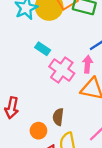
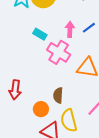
pink arrow: (87, 64) -> (70, 29), moved

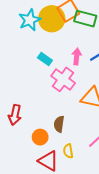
yellow semicircle: (69, 120) -> (68, 151), size x0.6

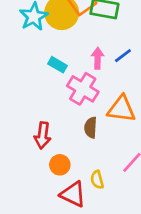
red arrow: (15, 115) -> (43, 135), moved
brown semicircle: (59, 124) -> (91, 128), moved

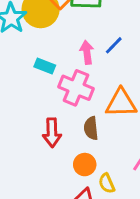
red arrow: (43, 135) -> (52, 133), moved
orange circle: (60, 165) -> (85, 165), moved

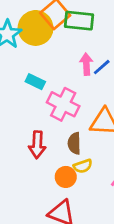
pink arrow: (87, 52) -> (86, 64), moved
yellow semicircle: (107, 183) -> (83, 166), moved, turned -90

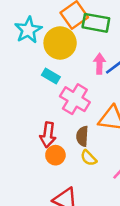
yellow circle: (36, 28) -> (60, 43), moved
yellow semicircle: (83, 166) -> (89, 158), turned 60
orange circle: (66, 177) -> (55, 155), moved

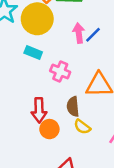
pink cross: (75, 99) -> (60, 71), size x0.7

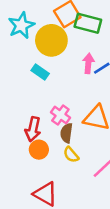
pink cross: (60, 71) -> (60, 115), moved

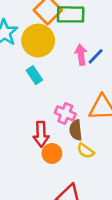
cyan rectangle: (40, 72) -> (34, 75), turned 35

